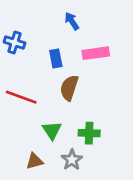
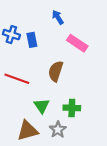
pink rectangle: (96, 53) -> (77, 43), turned 42
blue rectangle: (56, 58) -> (32, 40), moved
brown triangle: (35, 161) -> (28, 131), size x1.5

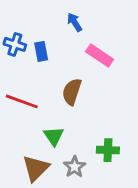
green cross: (72, 108) -> (108, 150), moved
brown triangle: (28, 131) -> (36, 168), turned -30

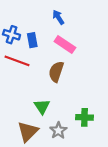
pink rectangle: (100, 56) -> (65, 44), moved
red line: (22, 101) -> (17, 61), moved

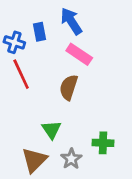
blue arrow: (58, 17) -> (71, 21), size x1.5
blue rectangle: (32, 40) -> (40, 32), moved
red line: (17, 61) -> (21, 74), turned 45

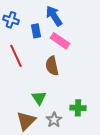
blue rectangle: (40, 32) -> (36, 31), moved
blue cross: (14, 42) -> (11, 20), moved
brown semicircle: (69, 87) -> (52, 66), turned -30

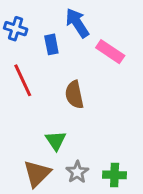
pink rectangle: (60, 41) -> (110, 52), moved
green cross: (78, 108) -> (115, 175), moved

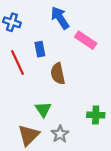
blue rectangle: (51, 44) -> (40, 49), moved
green cross: (115, 175) -> (96, 115), moved

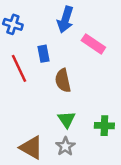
blue arrow: (60, 18) -> (65, 20), turned -130
green triangle: (43, 109) -> (67, 120), moved
brown triangle: (29, 135) -> (31, 148), turned -45

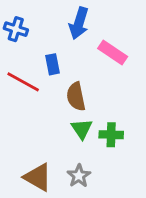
red line: (19, 68) -> (23, 82), turned -36
green triangle: (67, 120) -> (82, 129), moved
green cross: (104, 126) -> (111, 135), moved

